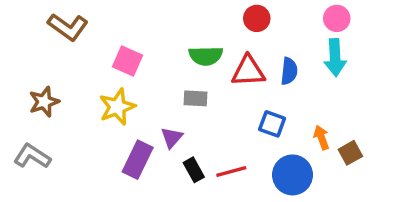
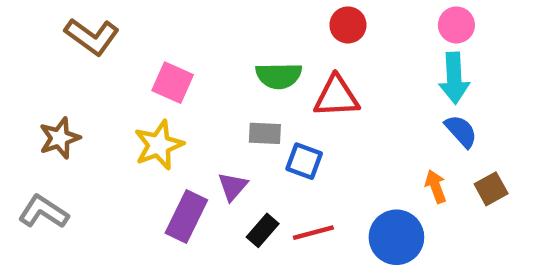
blue semicircle: (289, 71) -> (461, 131), moved, turned -48
blue square: (272, 124) -> (304, 161), moved
brown square: (350, 153) -> (491, 189), moved
black rectangle: (194, 170) -> (263, 230), turned 70

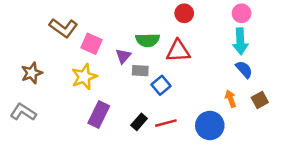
brown L-shape: (92, 37) -> (63, 28), moved
blue square: (304, 161) -> (161, 85), turned 30
purple triangle: (233, 186) -> (123, 56), moved

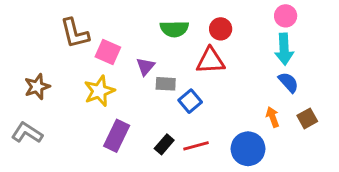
red circle: (184, 13) -> (221, 29), moved
brown L-shape: (63, 28) -> (75, 33), turned 40
green semicircle: (148, 40) -> (174, 29), moved

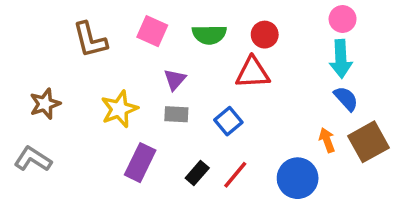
pink square: (108, 52) -> (152, 31), moved
gray rectangle: (166, 84) -> (176, 114), moved
brown square: (307, 118) -> (368, 142), size x1.6
red line: (196, 146) -> (235, 175), turned -35

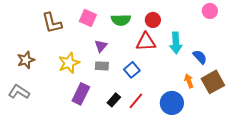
pink circle: (343, 19) -> (210, 11), moved
cyan arrow: (341, 59) -> (176, 43), moved

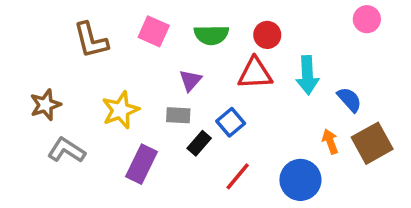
purple triangle: (101, 46) -> (190, 80), moved
gray L-shape: (19, 92) -> (66, 150), moved
black rectangle: (114, 100) -> (199, 143), moved

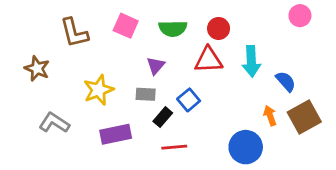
brown star: (45, 105) -> (37, 68), moved, turned -30
purple rectangle: (141, 164) -> (116, 134), turned 52
red line: (238, 176) -> (174, 147), moved, turned 45

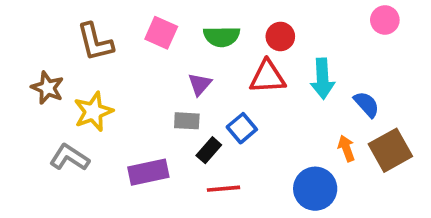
yellow star: (99, 90) -> (93, 112), moved

